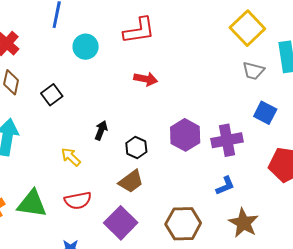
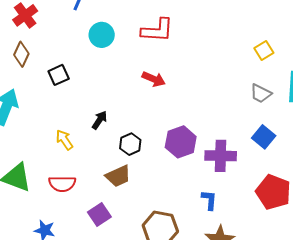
yellow square: (247, 28) -> (264, 50), size x0.6
blue L-shape: (225, 186) -> (209, 200), turned -75
purple square: (121, 223) -> (99, 214), size x0.7

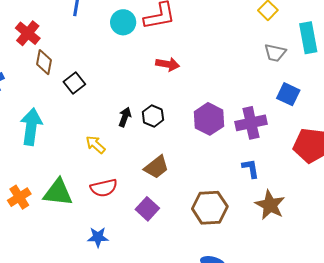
cyan circle: (102, 35) -> (123, 22), moved
brown diamond: (21, 54) -> (44, 62), moved
black hexagon: (130, 144) -> (153, 116), moved

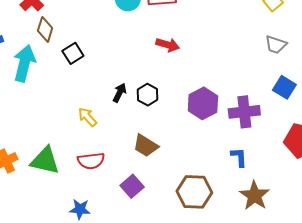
cyan arrow: (31, 127) -> (24, 63), moved
brown trapezoid: (156, 167) -> (146, 146), turned 64

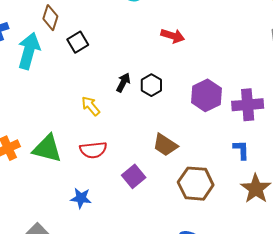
brown trapezoid: (146, 146) -> (165, 145), moved

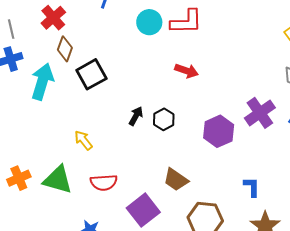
black square: (78, 42) -> (91, 74), size x1.4
purple cross: (248, 105) -> (260, 113), moved, turned -32
yellow arrow: (91, 106) -> (83, 140), moved
purple square: (134, 176) -> (143, 210), size x1.4

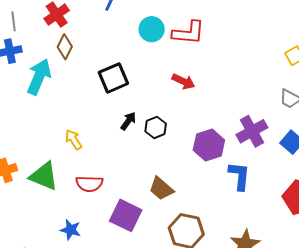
black square: (91, 74) -> (113, 78), moved
blue L-shape: (252, 187) -> (239, 176), moved, size x1.4
purple square: (143, 210) -> (126, 215), turned -32

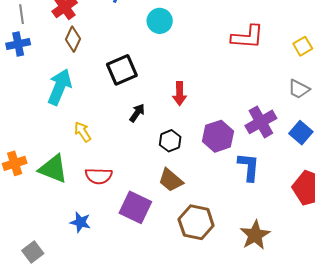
red L-shape: (188, 33) -> (247, 37), moved
cyan arrow: (39, 77) -> (60, 87), moved
red arrow: (183, 81) -> (180, 94), moved, turned 65
black hexagon: (156, 127) -> (170, 141), moved

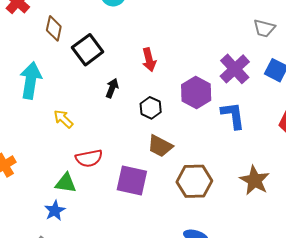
brown diamond: (73, 39) -> (54, 28), moved
green triangle: (53, 169) -> (66, 183), moved, size x0.7
blue star: (80, 222) -> (55, 211), moved, turned -30

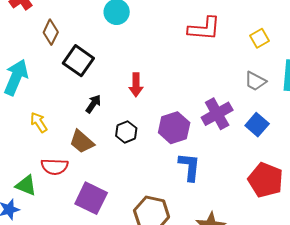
black square: (88, 50) -> (78, 61), turned -32
blue L-shape: (233, 115) -> (190, 167), moved
brown trapezoid: (160, 146) -> (82, 142), moved

